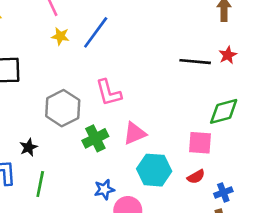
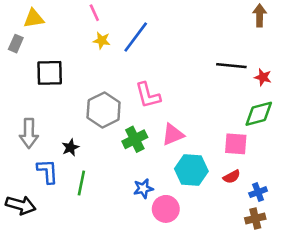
red star: (228, 55) -> (263, 77), moved, turned -30

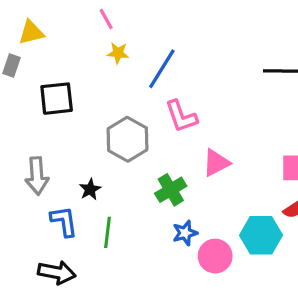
blue line: (136, 37) -> (162, 69), moved
green cross: (135, 139) -> (171, 190), moved
cyan hexagon: (191, 170) -> (261, 235), moved
black arrow: (21, 205) -> (57, 272), moved

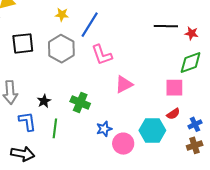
gray hexagon: (128, 139) -> (61, 49), moved
green cross: (171, 190) -> (80, 102), moved, turned -36

